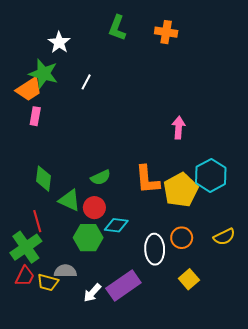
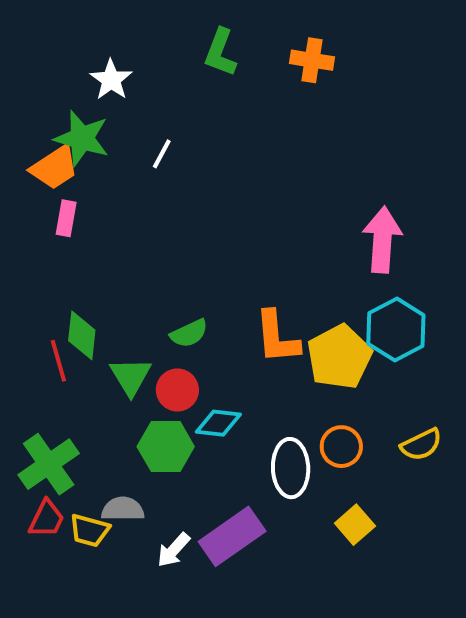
pink arrow: (179, 128) -> (382, 240), moved, size x1.5
green triangle: (69, 200) -> (131, 376), turned 35
red line: (37, 221) -> (58, 361), moved

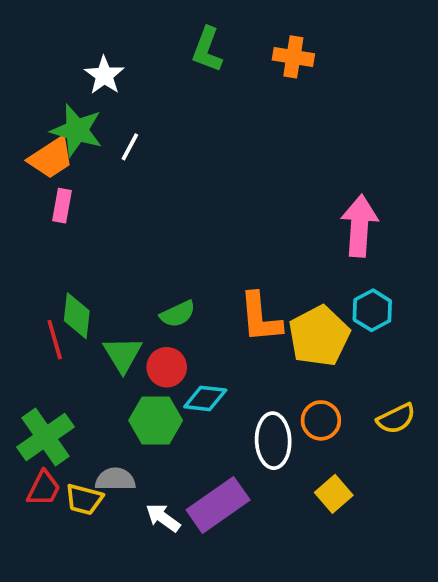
white line: (162, 154) -> (130, 147), moved
cyan hexagon: (396, 329) -> (372, 310), size x0.7
white arrow: (173, 550) -> (163, 518), turned 84

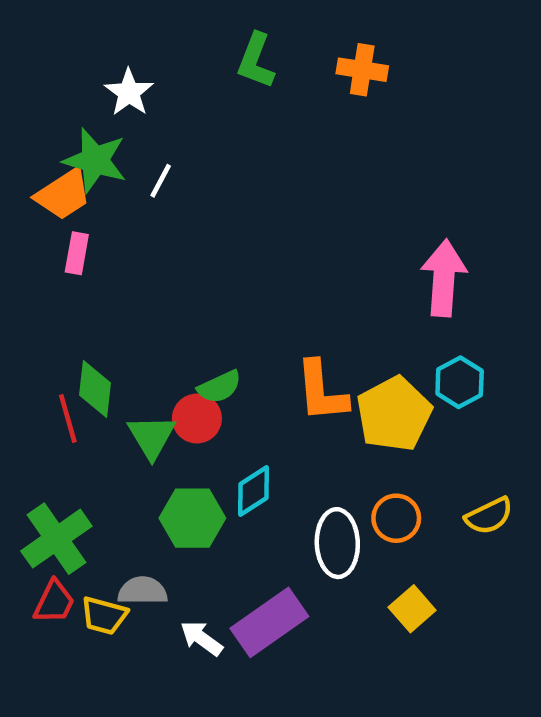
red circle: (167, 367) -> (197, 419), moved
cyan diamond: (205, 398) -> (254, 491), turned -39

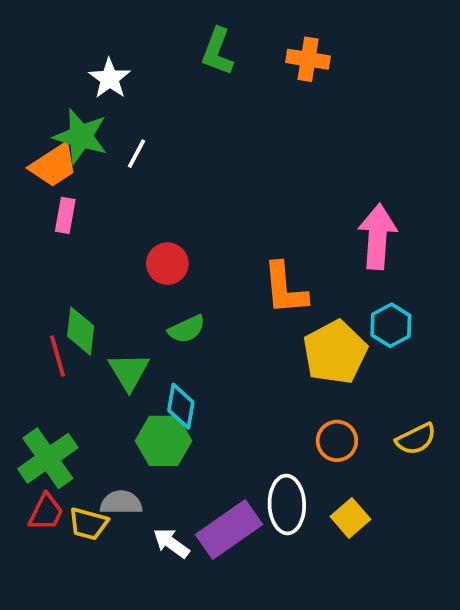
orange L-shape: (321, 391) -> (285, 289), moved
red circle: (197, 419) -> (167, 264), moved
cyan diamond: (254, 491) -> (181, 406), moved, turned -48
white ellipse: (337, 543) -> (287, 504), moved

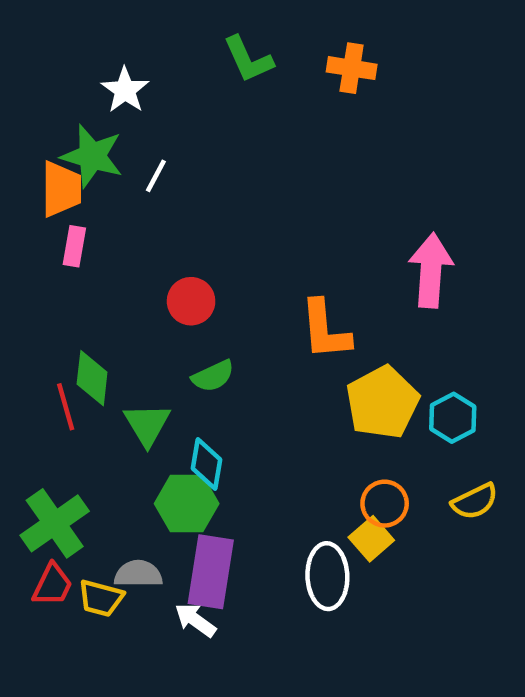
green L-shape: (217, 52) -> (248, 59), turned -45
orange trapezoid: (54, 165) -> (61, 189), turned -57
cyan hexagon: (391, 325) -> (453, 418), moved
yellow square: (350, 518) -> (371, 539), moved
purple rectangle: (229, 530) -> (211, 572), moved, turned -46

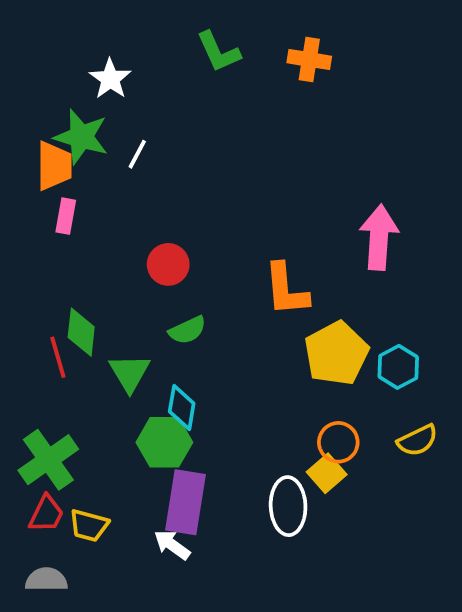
gray semicircle: (138, 574) -> (46, 580), moved

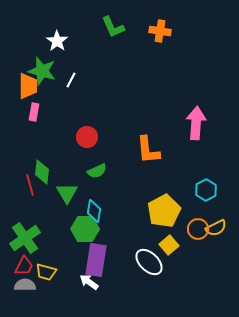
yellow pentagon: (336, 353) -> (164, 211), moved
orange circle: (338, 442) -> (198, 229), moved
white ellipse: (288, 506) -> (149, 262), turned -44
gray semicircle: (46, 580) -> (25, 285), moved

